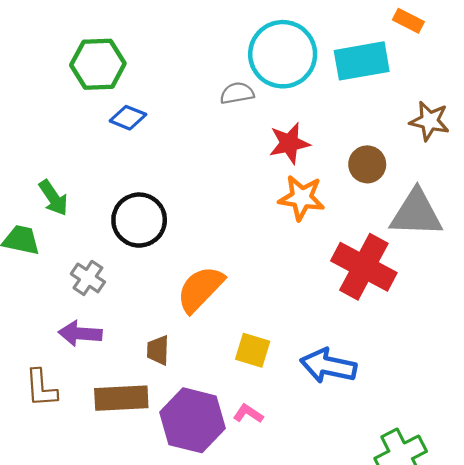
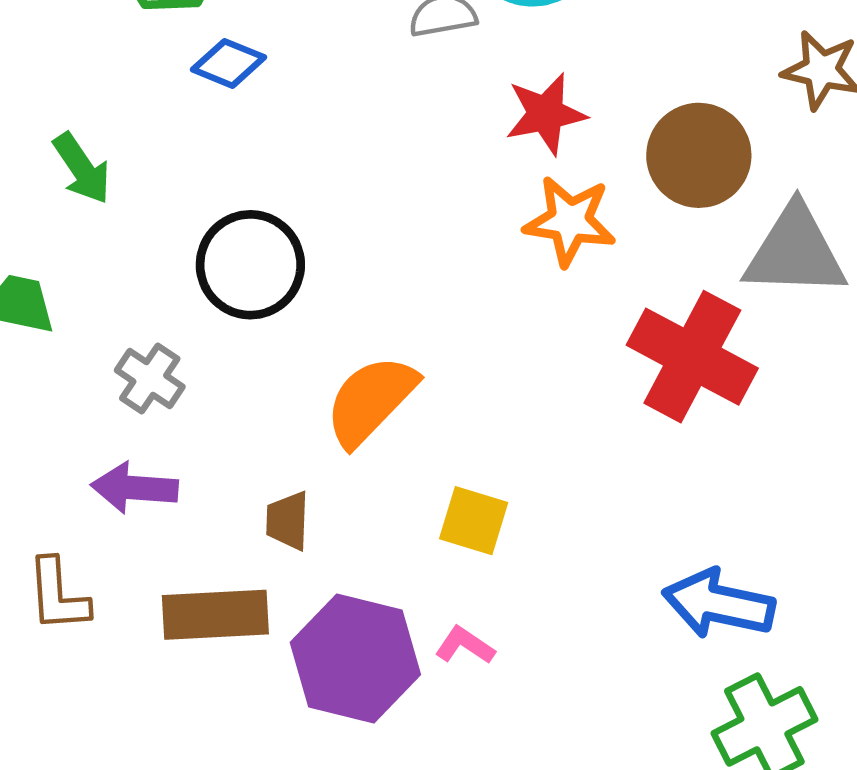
brown circle: (367, 164) -> (699, 155), size x1.4
green arrow: (53, 198) -> (82, 168), moved
blue arrow: (328, 366) -> (719, 604), moved

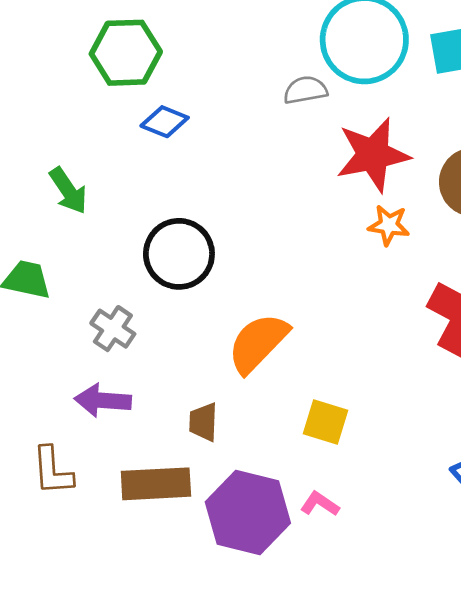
red star: (546, 114) -> (373, 155), size x1.4
orange star: (570, 221) -> (389, 225), size x0.7

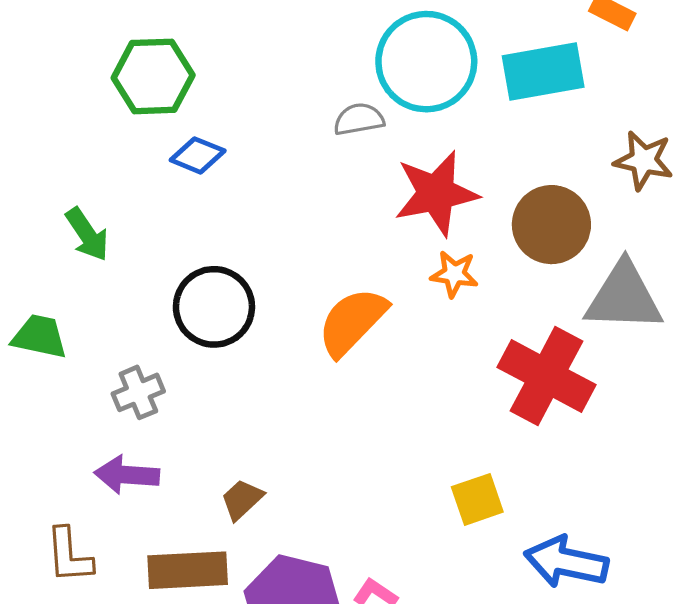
gray cross: (113, 329) -> (138, 392), turned 33
orange semicircle: (258, 343) -> (352, 322), moved
brown trapezoid: (203, 422) -> (242, 499), turned 45
yellow square: (326, 422) -> (477, 499), moved, turned -36

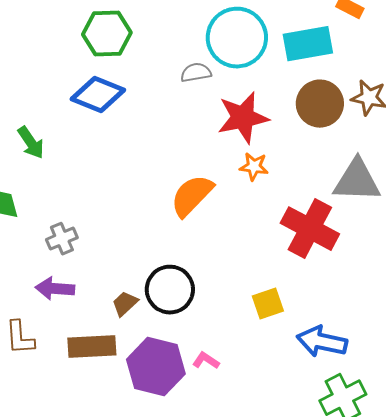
green hexagon: (153, 76) -> (107, 34), moved
blue diamond: (198, 155) -> (98, 95), size x1.6
brown circle: (551, 225) -> (320, 104), moved
black circle: (214, 307) -> (170, 290), moved

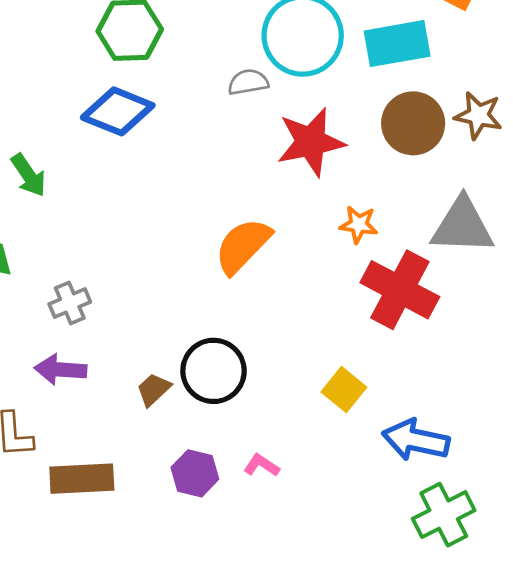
orange star: (254, 167) -> (359, 224), moved
yellow square: (268, 304) -> (344, 390), turned -32
brown rectangle: (92, 347) -> (82, 479), moved
purple hexagon: (156, 367) -> (195, 473), size x0.6

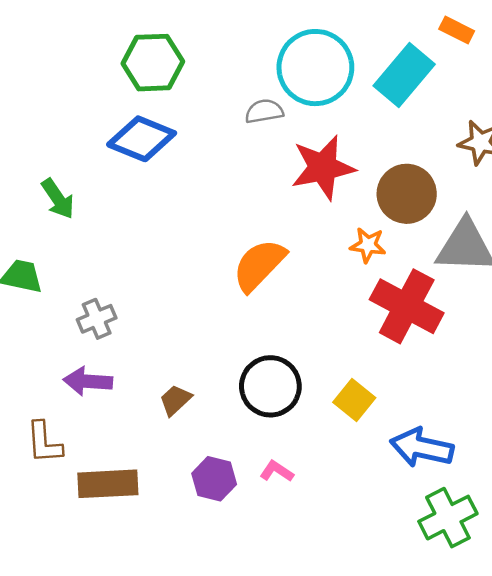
cyan rectangle: (397, 44) -> (404, 75), turned -40
brown circle: (413, 123) -> (407, 194), moved
black circle: (214, 371) -> (270, 386), moved

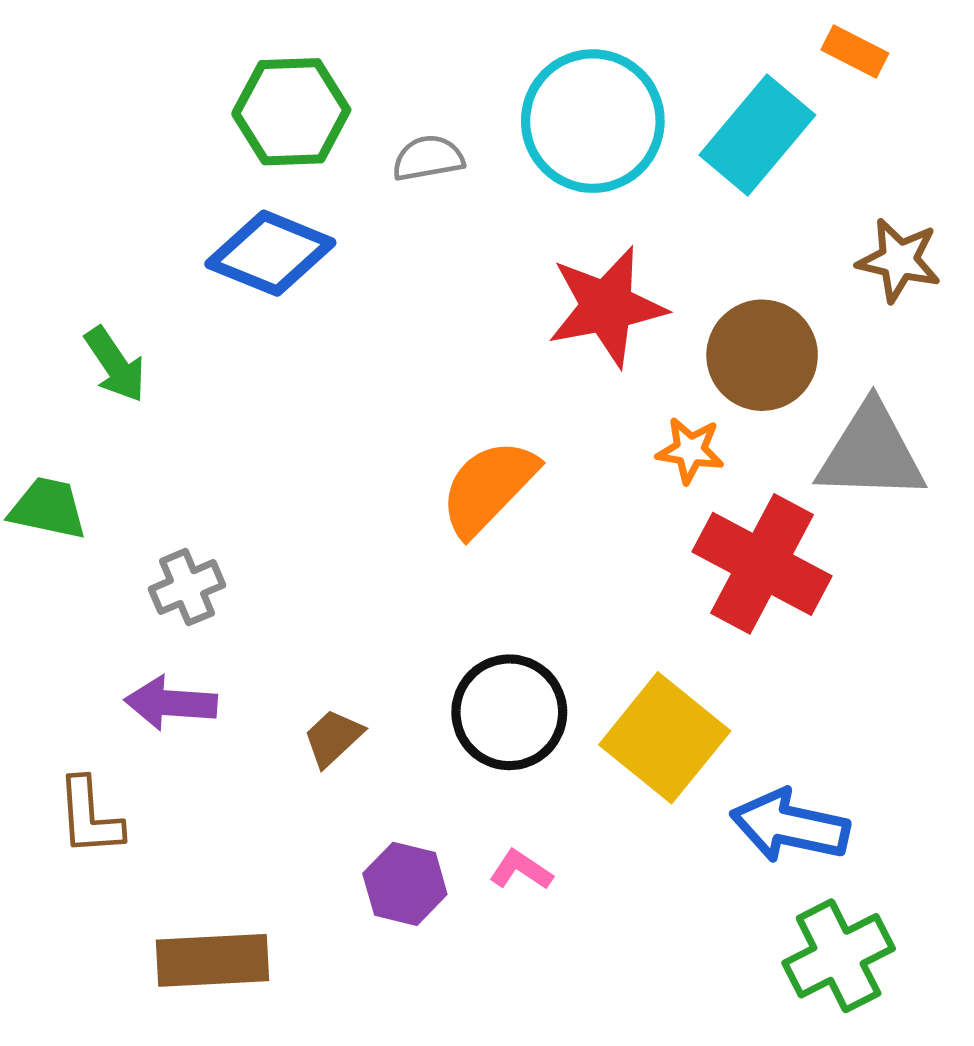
gray semicircle: (264, 111) -> (428, 158), moved
yellow square: (354, 400) -> (665, 738), size x1.6
brown rectangle: (108, 484) -> (213, 960), moved

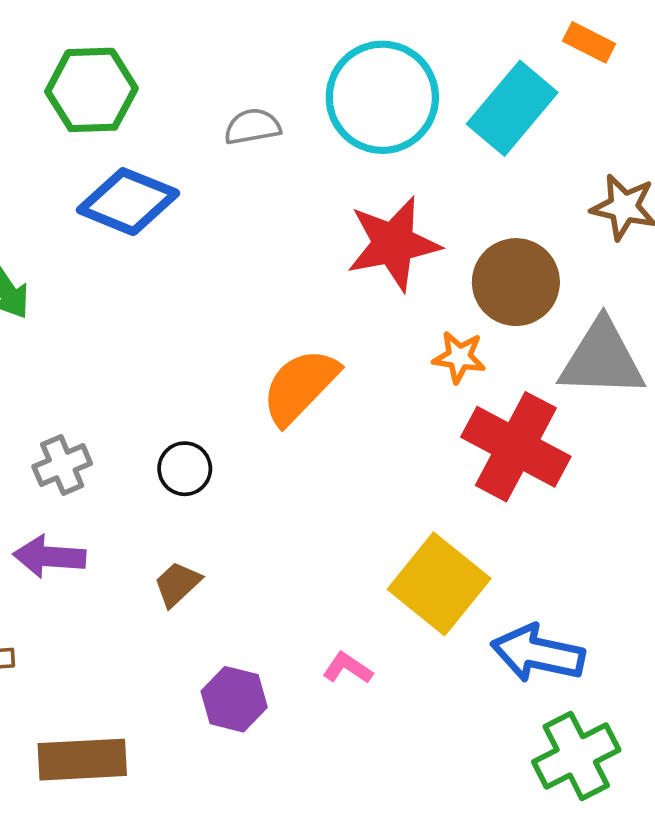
green hexagon: (291, 112) -> (91, 90), moved
black circle: (509, 712) -> (185, 469), moved, size x0.6
pink L-shape: (521, 870) -> (348, 668), moved

